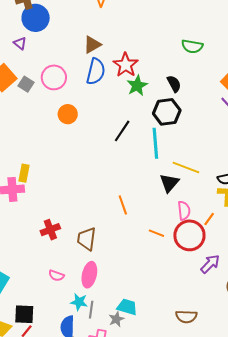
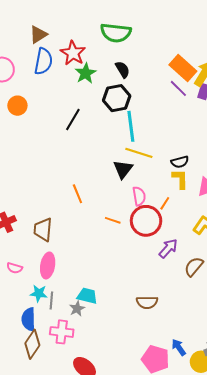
green semicircle: (192, 46) -> (116, 33), moved, size x1.4
cyan line: (155, 143) -> (131, 126), moved

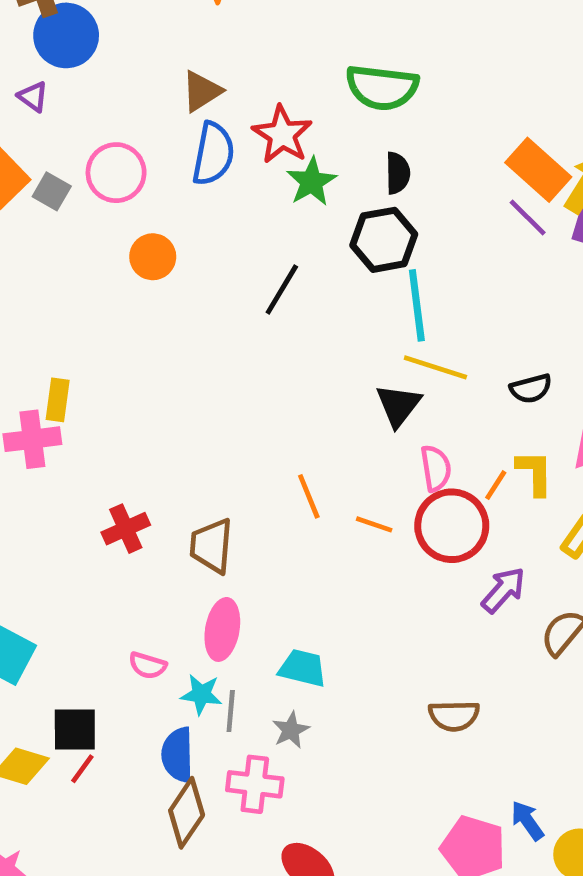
black semicircle: (123, 69) -> (398, 173), turned 30
yellow L-shape: (180, 179) -> (535, 473), moved
orange line: (77, 194) -> (309, 496), moved
pink semicircle: (15, 268) -> (148, 665), moved
cyan trapezoid: (87, 296) -> (303, 668), moved

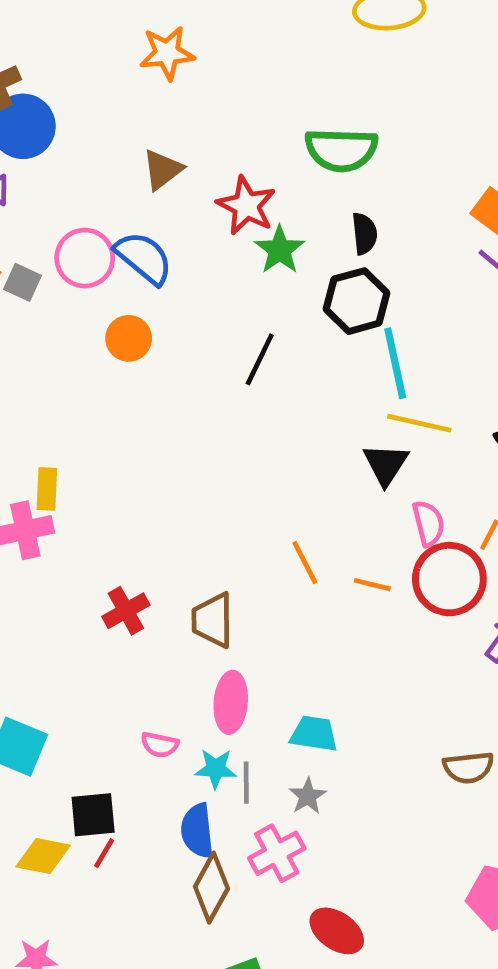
blue semicircle: (213, 154) -> (144, 258), moved, turned -56
pink cross: (255, 784) -> (277, 853), turned -30

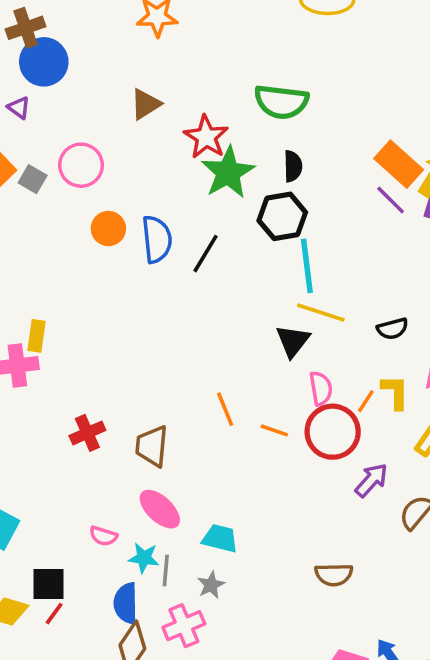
green star: (280, 250) -> (228, 173), size x1.4
blue semicircle: (144, 258) -> (157, 239), moved, turned 39
pink ellipse: (231, 702) -> (160, 509), turned -57

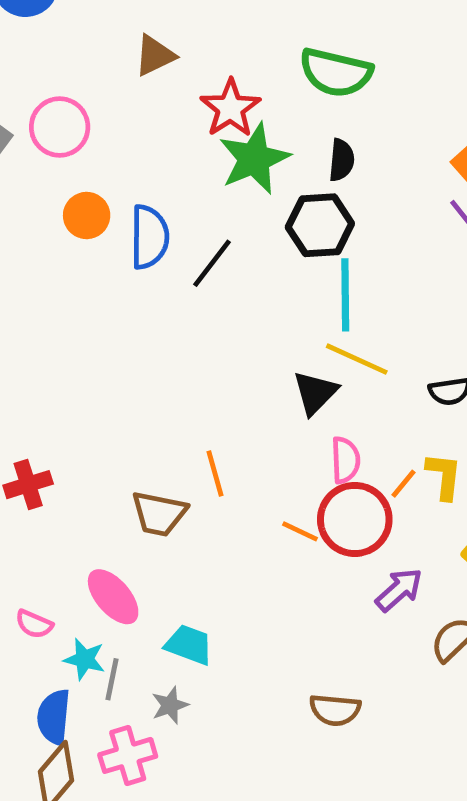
orange line: (274, 430) -> (300, 531), moved
brown trapezoid: (152, 446) -> (159, 514), moved, turned -90

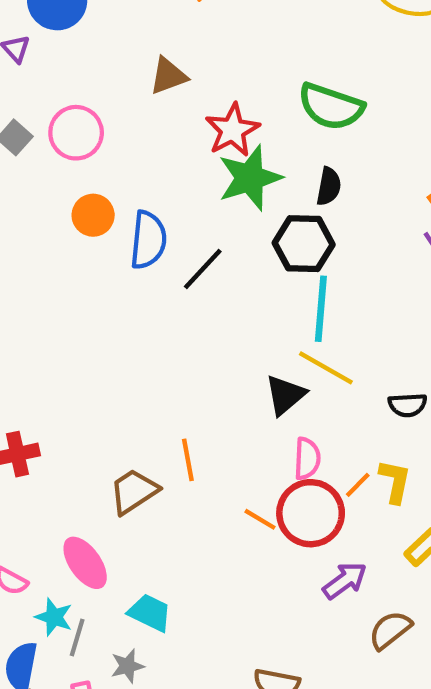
brown trapezoid: (159, 514) -> (134, 491), turned 130

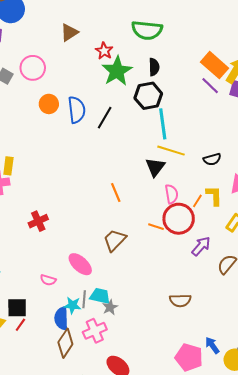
red star: (232, 130) -> (104, 51), size x0.7
orange line: (188, 460) -> (116, 192), moved
brown trapezoid: (134, 491) -> (115, 240), moved
cyan trapezoid: (150, 613) -> (100, 296), moved
cyan star: (54, 617) -> (72, 305), moved

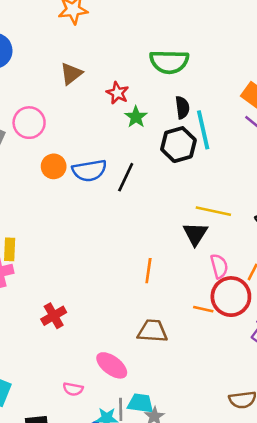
green star: (117, 71) -> (136, 117), size x0.6
blue semicircle: (77, 110) -> (89, 171), turned 92
cyan line: (163, 124) -> (203, 130), moved
orange line: (116, 192) -> (148, 271), turned 36
brown trapezoid: (115, 240) -> (153, 331), turned 55

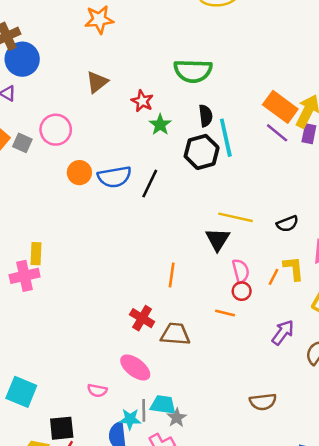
red circle: (231, 297) -> (242, 291), moved, size x0.5
red cross: (54, 316) -> (142, 318), moved, turned -30

